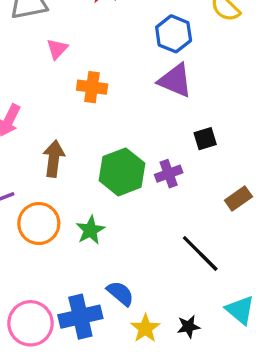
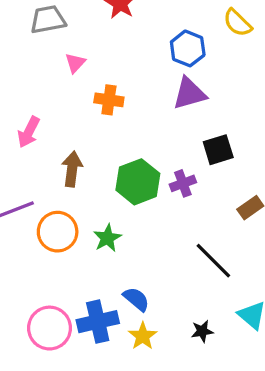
purple triangle: (175, 80) -> (189, 93), turned -39
black square: (205, 139) -> (218, 150), size x1.4
yellow star: (145, 328) -> (143, 336), moved

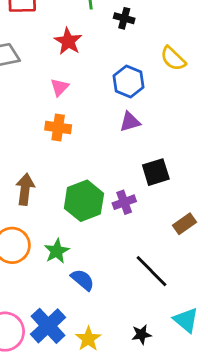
pink triangle: (75, 63) -> (60, 87), moved
purple triangle: (189, 93) -> (130, 122), size x0.7
blue semicircle: (136, 299) -> (83, 280), moved
blue cross: (98, 322) -> (48, 326), turned -30

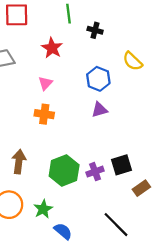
black square: (156, 172) -> (122, 165), moved

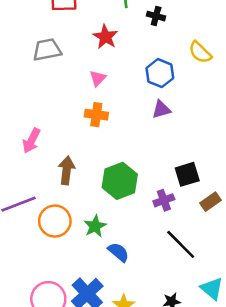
purple cross: (95, 172) -> (164, 200), moved

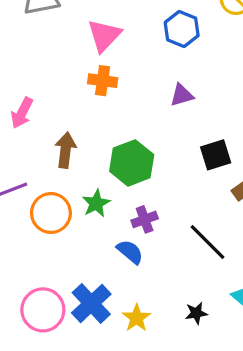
pink triangle: (98, 78) -> (104, 35), size x1.6
purple triangle: (161, 109) -> (182, 95), moved
purple cross: (164, 200) -> (145, 219), moved
green star: (95, 226) -> (96, 203), moved

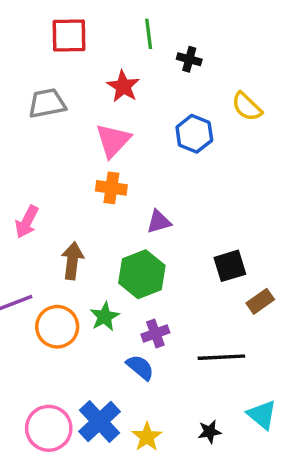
purple triangle: (182, 95) -> (159, 222), moved
black line: (208, 242) -> (221, 357), turned -48

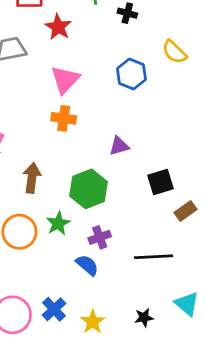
red star: (123, 86) -> (58, 27), moved
purple triangle: (159, 222) -> (119, 146), moved
blue cross: (100, 422) -> (54, 309), size x0.7

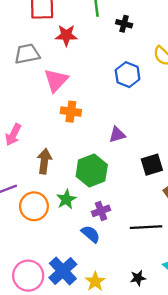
red star: (58, 27) -> (66, 35), turned -30
pink triangle: (65, 80) -> (56, 80), moved
blue cross: (54, 309) -> (63, 271), size x1.4

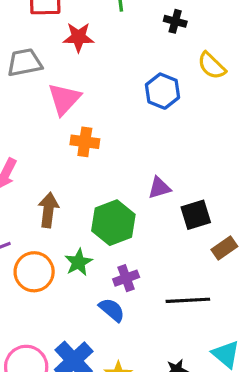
black cross: (124, 24) -> (175, 21), moved
purple triangle: (117, 135) -> (159, 188), moved

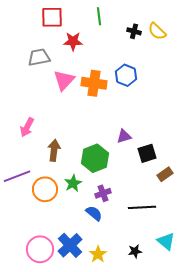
yellow semicircle: (212, 66) -> (157, 31), moved
orange cross: (85, 142) -> (94, 83), moved, size x1.4

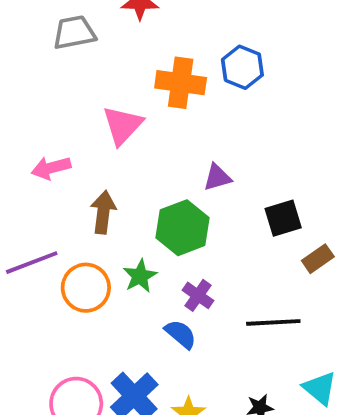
pink triangle: (64, 80) -> (123, 125), moved
pink arrow: (27, 127) -> (51, 168), turned 48
purple triangle: (124, 136) -> (217, 177), moved
purple cross: (103, 193) -> (198, 295), turned -35

